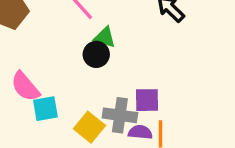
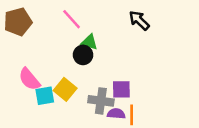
yellow square: (89, 127) -> (65, 89), moved

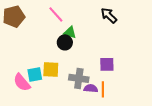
pink semicircle: (29, 79) -> (22, 82), moved
yellow square: (65, 89) -> (51, 69), turned -36
purple square: (121, 89) -> (107, 64), moved

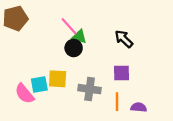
pink line: (56, 14) -> (69, 26), moved
black arrow: (109, 15) -> (124, 39), moved
purple semicircle: (91, 88) -> (139, 107), moved

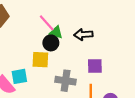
black arrow: (124, 39) -> (83, 35), moved, turned -48
yellow square: (58, 79) -> (40, 60), moved

